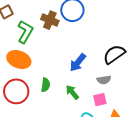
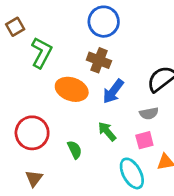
brown cross: (50, 20) -> (99, 60), moved
orange ellipse: (19, 60) -> (72, 89), moved
green semicircle: (46, 85) -> (75, 150), moved, turned -32

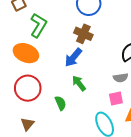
orange ellipse: (72, 89) -> (26, 53), moved
blue arrow: (113, 91) -> (73, 57), moved
green arrow: (107, 131) -> (79, 83), moved

